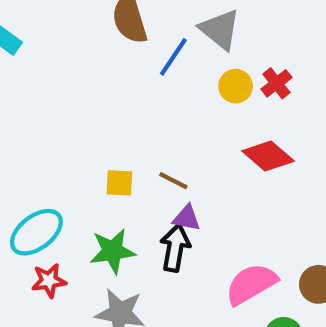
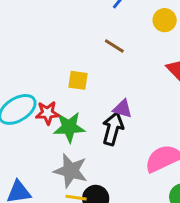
brown line: (173, 181) -> (114, 46), moved
red star: (49, 281) -> (48, 113), moved

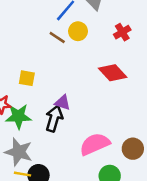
yellow circle: (165, 20) -> (78, 31), moved
brown line: (114, 46) -> (57, 37), moved

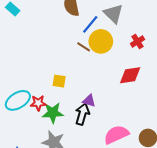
yellow circle: (78, 31) -> (101, 41), size x1.5
red diamond: (113, 73) -> (130, 75), turned -55

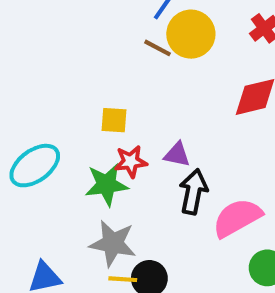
red star: (38, 103) -> (131, 161), moved
black arrow: (82, 114) -> (193, 192), moved

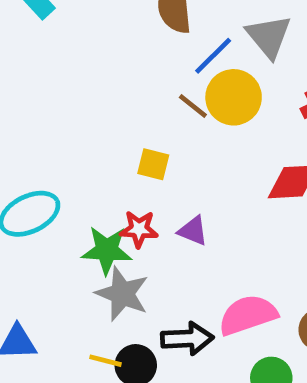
yellow square: (114, 120) -> (153, 164), moved
black arrow: (193, 192) -> (187, 339), moved, turned 66
gray star: (113, 243) -> (122, 294), moved

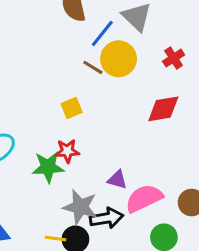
yellow square: (153, 164) -> (72, 108), turned -30
purple triangle: (193, 231) -> (117, 180), moved
gray star: (122, 294) -> (80, 207), moved

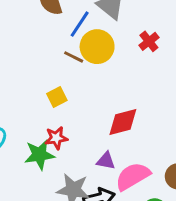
red diamond: (163, 109) -> (123, 122), moved

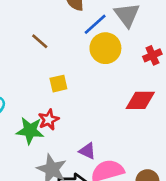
brown line: (74, 57) -> (40, 41), moved
red diamond: (123, 122) -> (140, 100), moved
red star: (56, 138) -> (49, 120), turned -30

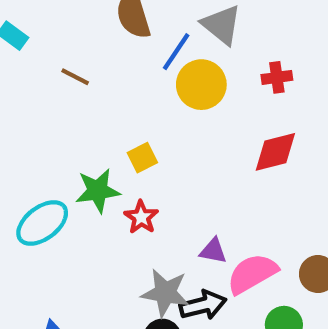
brown line: (40, 41) -> (75, 77), moved
red cross: (152, 55) -> (277, 77), turned 30
green star: (30, 131) -> (98, 191), moved

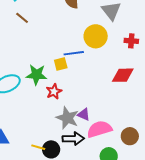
blue line: (176, 52) -> (74, 53), moved, turned 36
brown line: (75, 77) -> (22, 18), moved
gray star: (165, 293) -> (67, 118), moved

